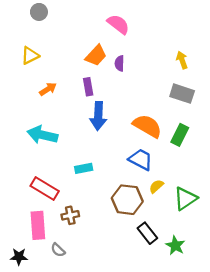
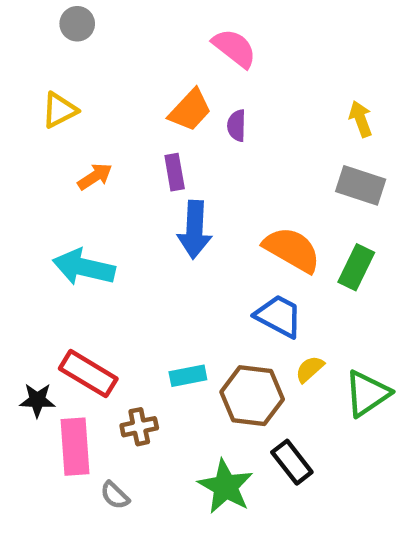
cyan rectangle: (84, 168) -> (188, 376), moved
green star: (175, 245) -> (226, 486), moved, size x1.4
black star: (19, 257) -> (37, 400), moved

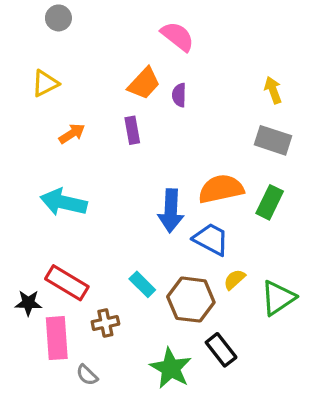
blue arrow: (195, 230) -> (171, 211), moved
orange semicircle: (292, 250) -> (221, 189), turned -42
cyan rectangle: (188, 376) -> (142, 284), turned 56

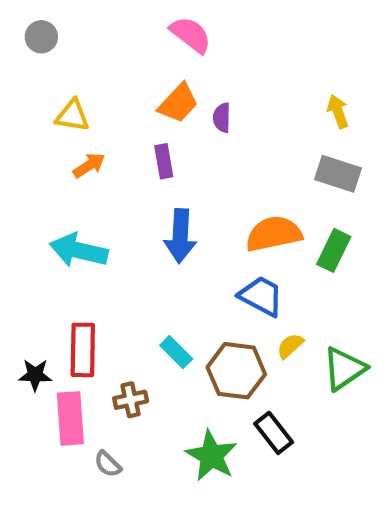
gray circle: (58, 18) -> (41, 37), moved
pink semicircle: (177, 36) -> (191, 35), moved
yellow triangle: (45, 83) -> (72, 116), moved, turned 36
blue arrow: (171, 211) -> (180, 236), moved
red rectangle: (67, 283) -> (83, 350), turned 60

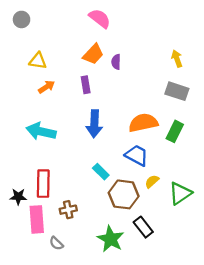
cyan rectangle: (176, 352) -> (101, 172), moved

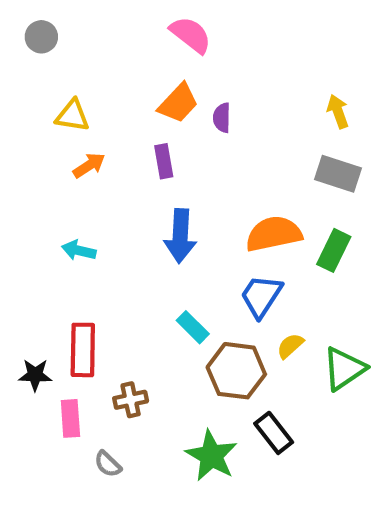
cyan arrow: (41, 131) -> (79, 250), size x0.6
blue trapezoid: (137, 155) -> (261, 296), turned -85
pink rectangle: (37, 219) -> (70, 418), size x0.7

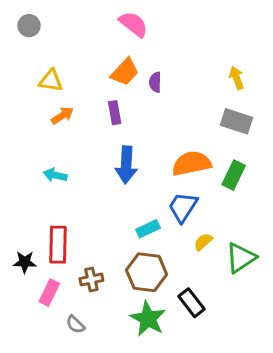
cyan rectangle: (193, 327) -> (148, 229), moved, turned -70
brown hexagon: (236, 371) -> (147, 272), moved
pink rectangle: (70, 418) -> (49, 293), turned 30

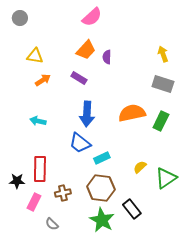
pink semicircle: (133, 24) -> (92, 17), turned 100
purple rectangle: (115, 113) -> (79, 78), turned -49
blue trapezoid: (183, 207) -> (80, 143), moved, turned -85

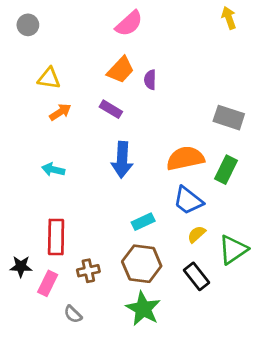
yellow arrow: (163, 54) -> (229, 18), moved
blue trapezoid: (80, 143) -> (188, 201), moved
black star: (17, 181) -> (21, 267), moved
black rectangle: (132, 209) -> (197, 276), moved

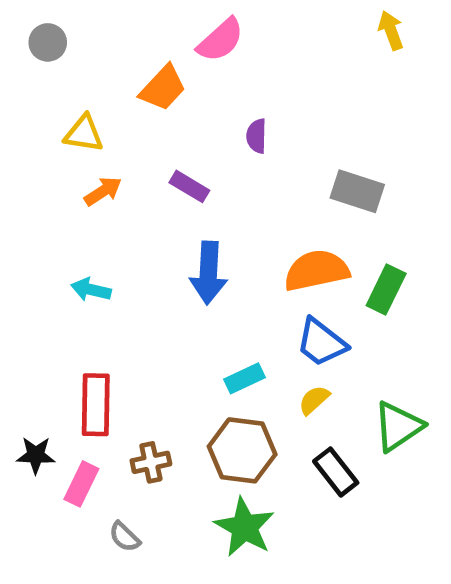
orange trapezoid: (121, 70) -> (163, 88), moved
gray rectangle: (229, 118) -> (357, 191), moved
yellow semicircle: (197, 234) -> (314, 400), moved

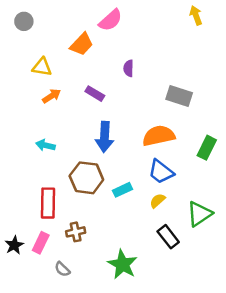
green rectangle: (386, 290) -> (207, 148), moved
brown hexagon: (242, 450) -> (86, 178), moved
black star: (36, 455) -> (14, 245), moved, turned -30

